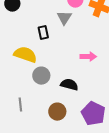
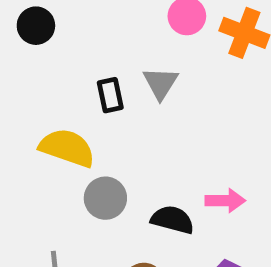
gray triangle: (64, 18) -> (161, 83), moved
pink arrow: (88, 57) -> (225, 201), moved

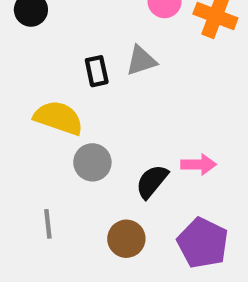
gray triangle: (161, 83) -> (141, 61), turned 40
black semicircle: (172, 220) -> (152, 181), turned -66

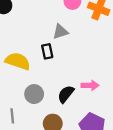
black rectangle: (97, 71) -> (47, 51), moved
gray circle: (92, 162) -> (34, 94), moved

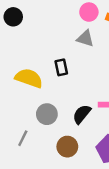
gray triangle: (60, 32) -> (85, 38), moved, turned 35
gray line: (12, 116) -> (23, 138), turned 32

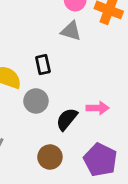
gray circle: (47, 114) -> (36, 101), moved

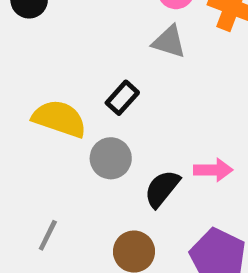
black rectangle: (43, 65) -> (122, 98), turned 54

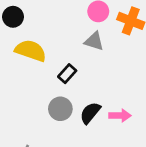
yellow semicircle: (59, 119) -> (31, 51), moved
black semicircle: (162, 189) -> (90, 113), moved

